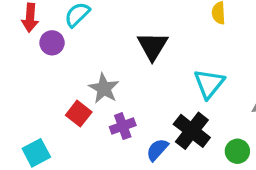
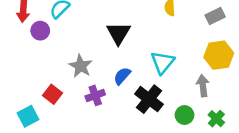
red square: (79, 114) -> (52, 94), moved
blue semicircle: (157, 150) -> (122, 76), moved

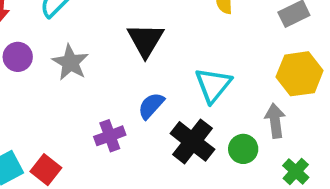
purple circle: (40, 31) -> (18, 57), moved
gray star: (81, 66) -> (70, 63), moved
red square: (52, 94) -> (46, 170), moved
green circle: (185, 115) -> (243, 149), moved

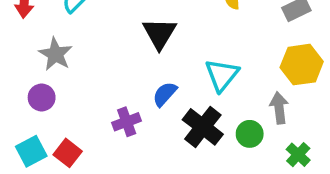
purple circle: (18, 57) -> (42, 97), moved
gray star: (70, 63) -> (55, 54), moved

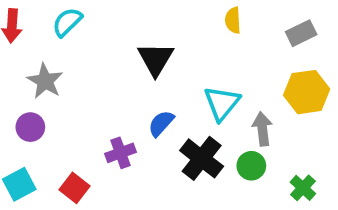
gray arrow: (279, 108) -> (262, 129), moved
red square: (68, 153) -> (75, 188), moved

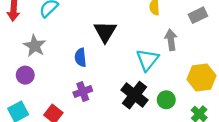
yellow hexagon: (307, 92) -> (201, 77), moved
blue semicircle: (161, 123) -> (80, 57), moved, turned -48
gray arrow: (262, 129) -> (171, 40), moved

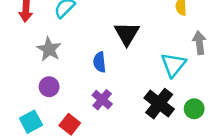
purple circle: (25, 75) -> (49, 87), moved
purple cross: (83, 92) -> (102, 100), turned -30

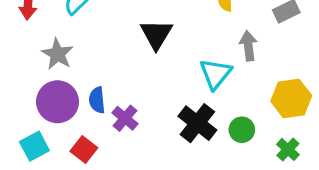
blue semicircle: (100, 62) -> (97, 100), moved
purple circle: (49, 87) -> (58, 102), size x1.6

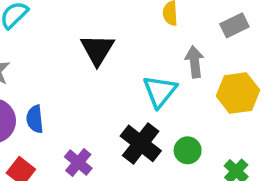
yellow hexagon: (291, 98) -> (238, 93), moved
purple cross: (125, 118) -> (78, 162), moved

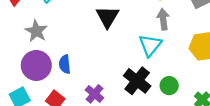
gray arrow: (195, 62) -> (163, 19), moved

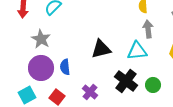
black triangle: (107, 17) -> (101, 49), moved, turned 45
cyan triangle: (150, 45) -> (137, 51), turned 45

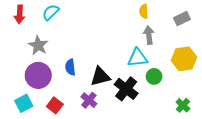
black triangle: (101, 49) -> (100, 76), moved
blue semicircle: (65, 67) -> (70, 67), moved
green circle: (153, 85) -> (154, 76), moved

